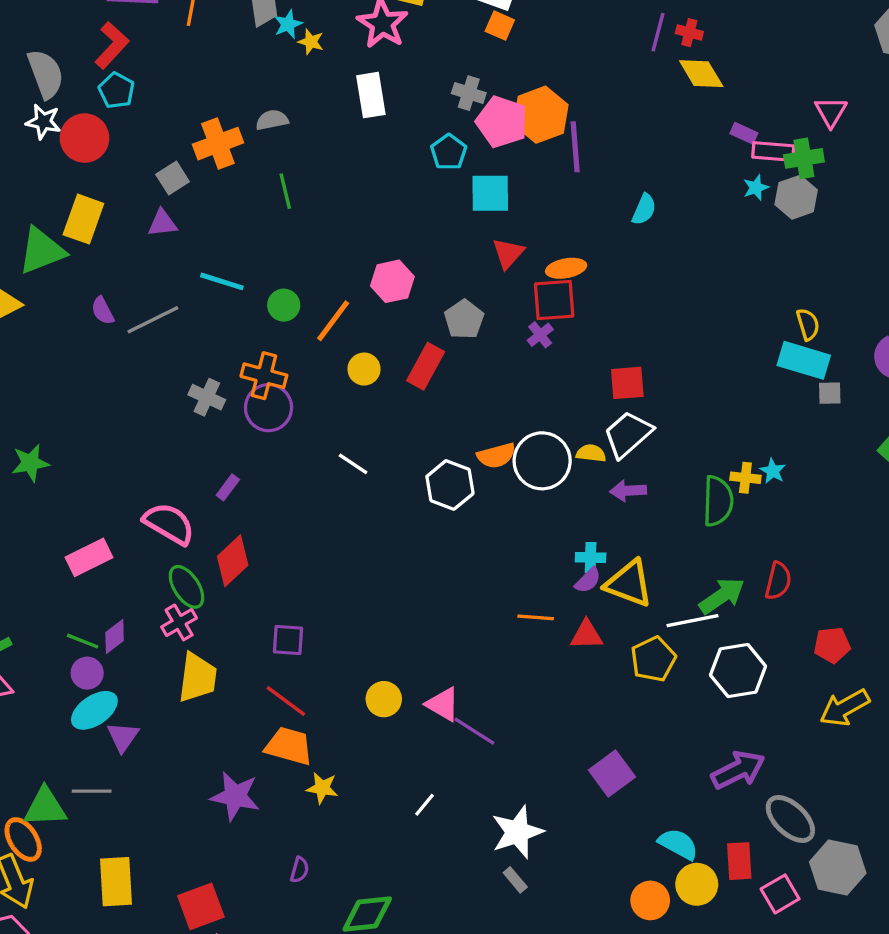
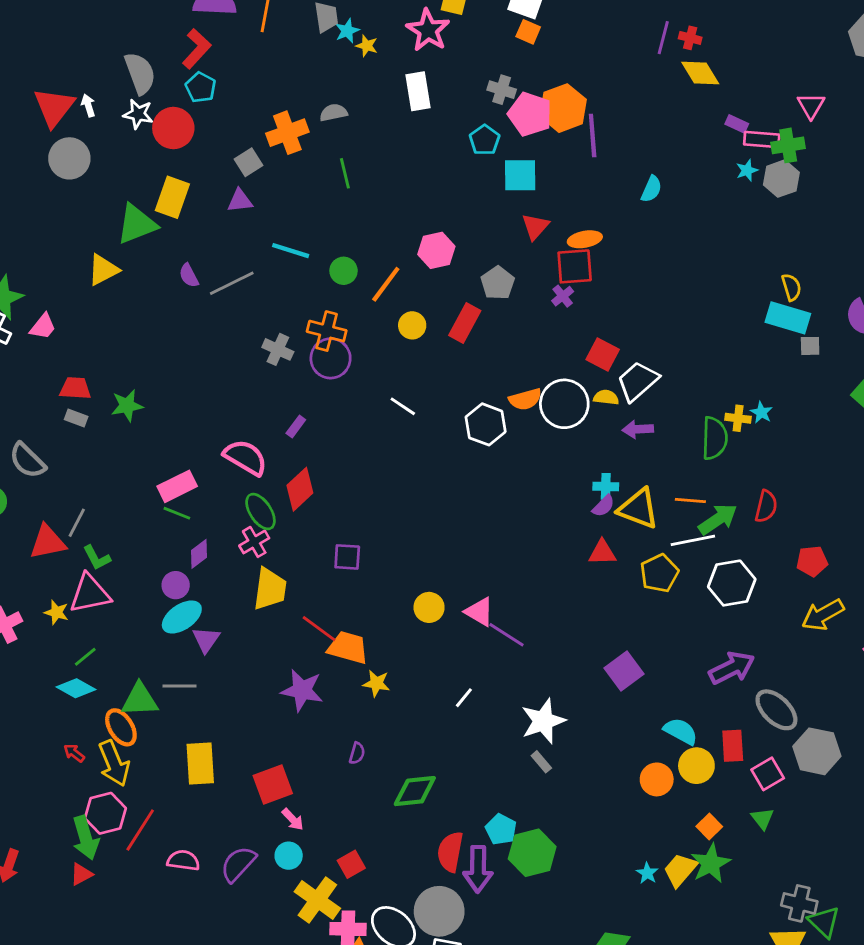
red square: (627, 383) -> (603, 354), moved, turned 32
orange line: (536, 617) -> (690, 500), moved
green line: (83, 641) -> (177, 513), moved
red line: (286, 701) -> (319, 629), moved

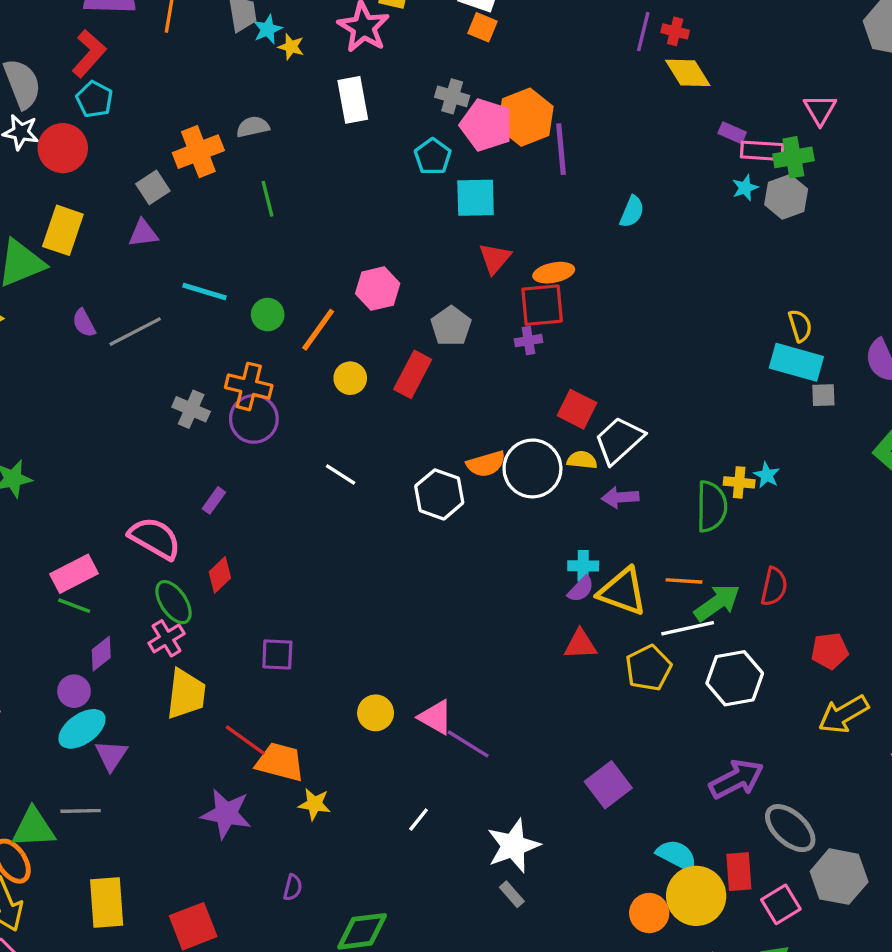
purple cross: (563, 296) -> (528, 341), turned 30
red diamond: (300, 489) -> (220, 575), size x0.7
yellow circle: (696, 766) -> (696, 896), size x1.4

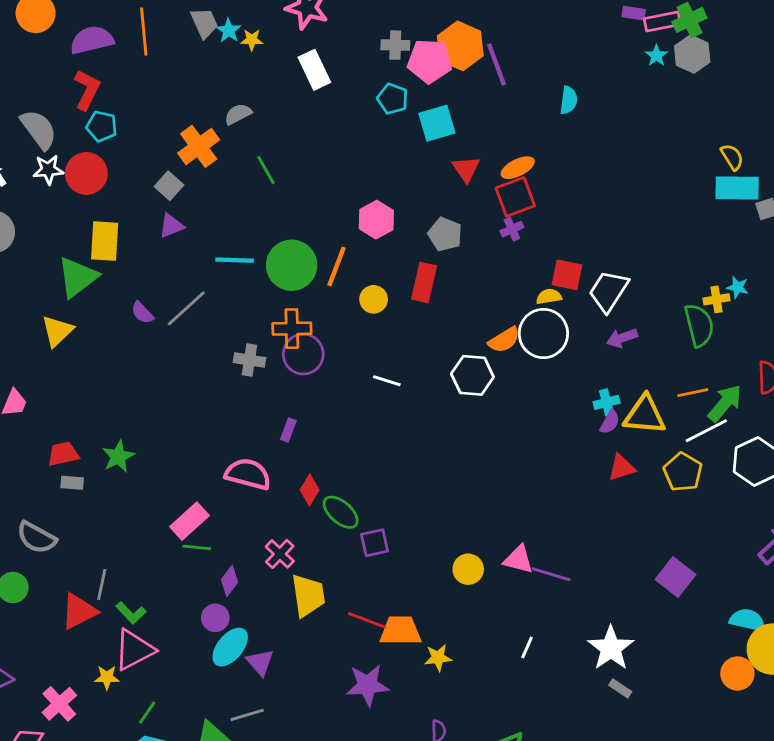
green circle: (268, 315) -> (292, 265), size x1.8
yellow semicircle: (582, 460) -> (549, 297), moved
green ellipse: (174, 602) -> (341, 512), moved

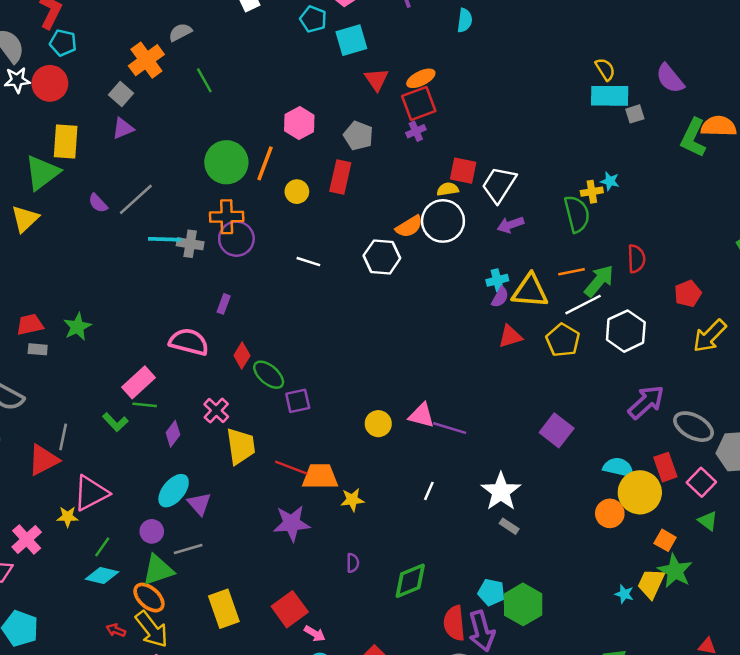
cyan line: (235, 260) -> (165, 239), moved
green L-shape: (131, 613) -> (115, 422), moved
purple circle: (215, 618) -> (152, 531), moved

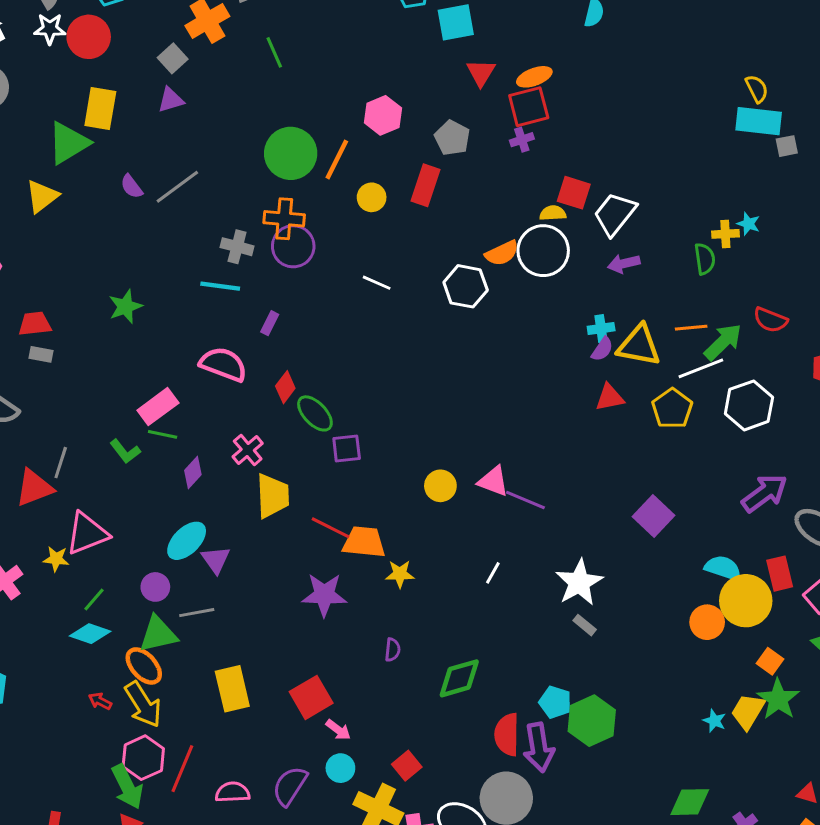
green semicircle: (577, 214) -> (705, 259), size x0.7
cyan line: (165, 239) -> (220, 286), moved
red semicircle: (636, 259) -> (770, 320), turned 108
green star: (77, 327) -> (125, 307), moved

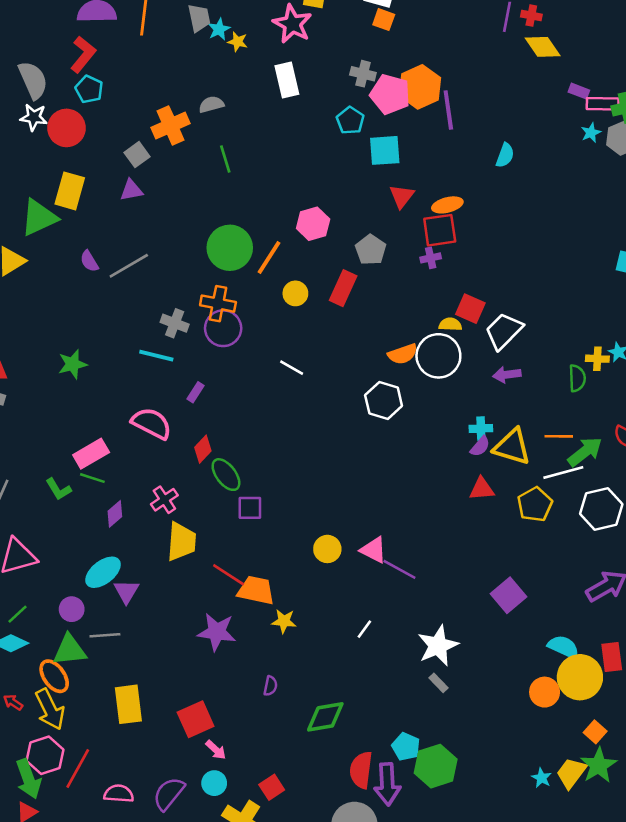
white hexagon: (466, 286) -> (384, 400), moved

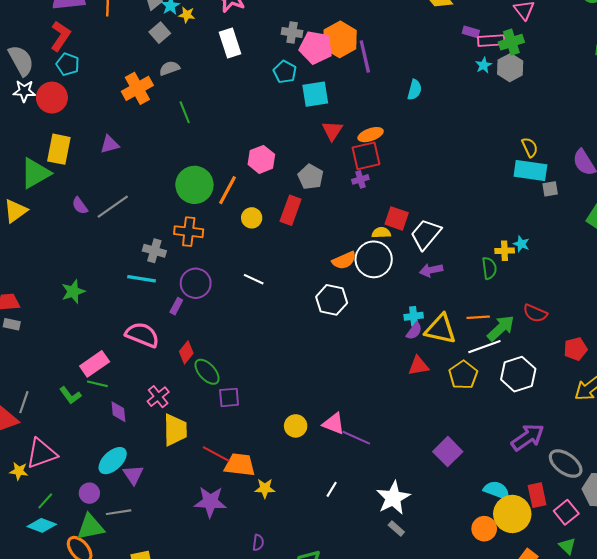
gray square: (137, 155) -> (160, 33), moved
purple circle: (223, 328) -> (196, 283), moved
purple diamond: (115, 514) -> (118, 412), turned -50

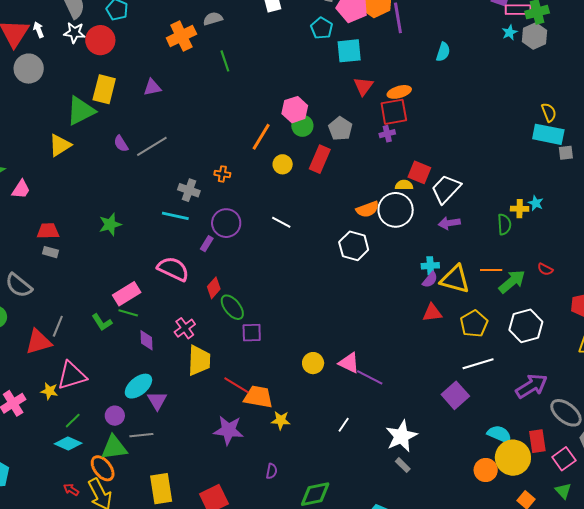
green circle: (194, 185) -> (302, 126), moved, size x0.6
orange cross: (189, 232) -> (222, 174), size x0.6
red semicircle: (535, 313) -> (545, 269), size x0.7
white line: (484, 347) -> (478, 364), moved

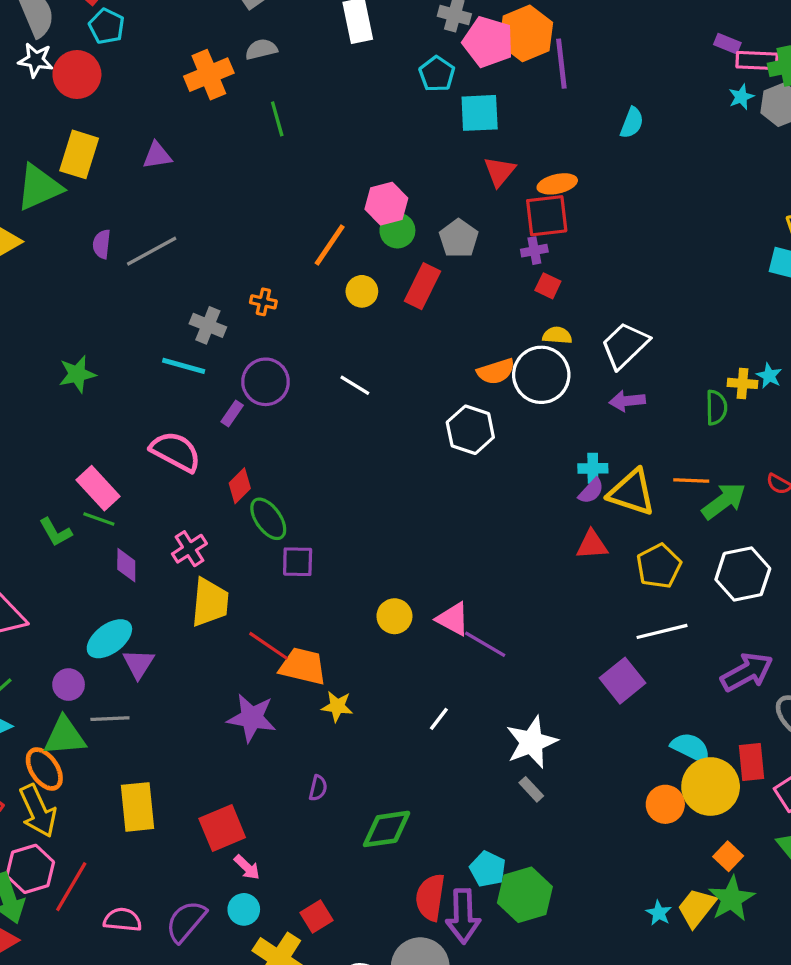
purple semicircle: (121, 144) -> (102, 244), turned 36
red square: (419, 172) -> (548, 286), moved, size x0.7
pink rectangle: (127, 294) -> (98, 488), turned 76

